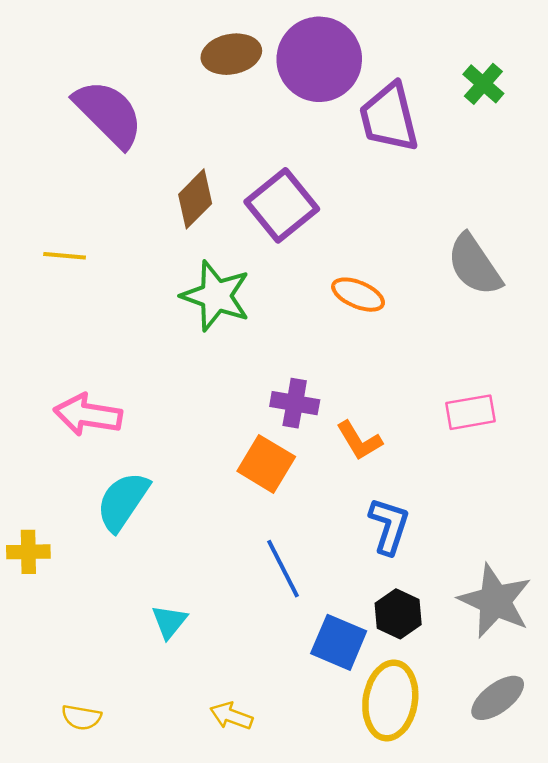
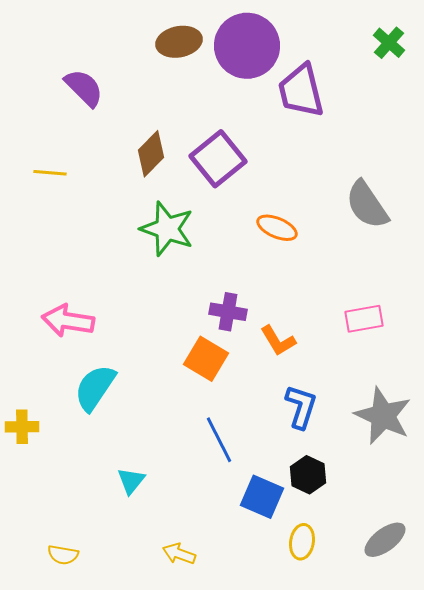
green cross: (483, 84) -> (389, 43), moved
purple semicircle: (109, 114) -> (84, 88), size x0.7
yellow line: (65, 256) -> (50, 173), moved
gray star: (495, 601) -> (383, 416), moved
yellow ellipse: (390, 700) -> (302, 542), size x0.6

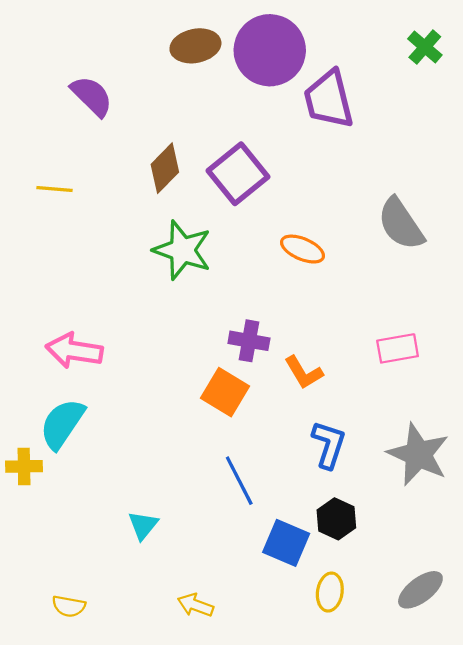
cyan semicircle: (95, 388) -> (62, 424), moved

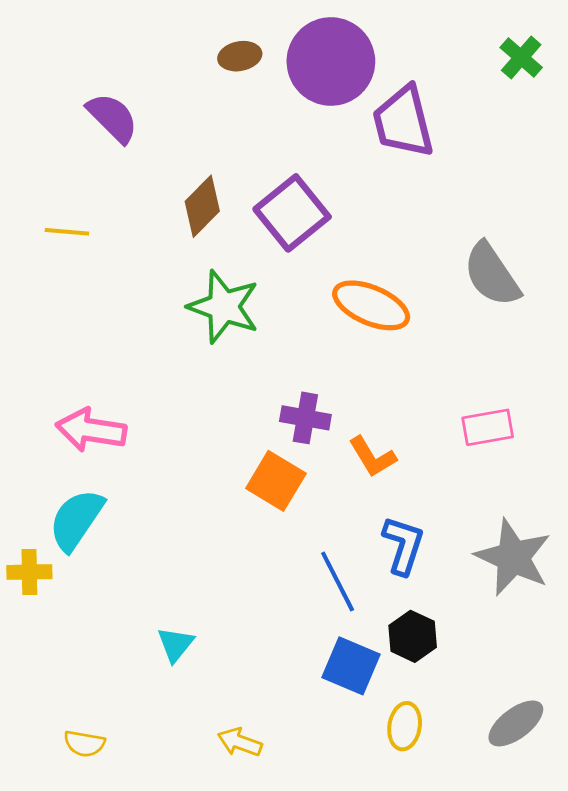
brown ellipse: (195, 46) -> (240, 56), size x0.7
orange ellipse: (302, 249) -> (371, 305), size x1.4
blue line: (239, 481) -> (338, 581), moved

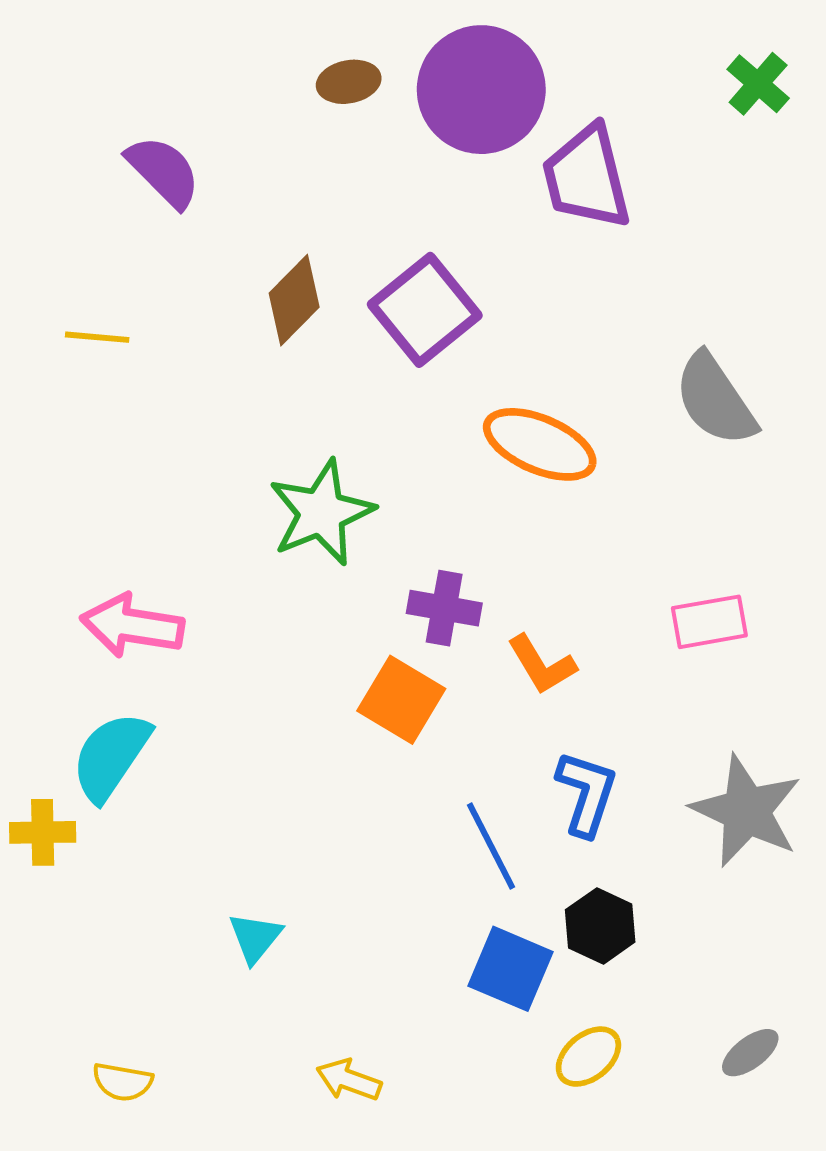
green star: (224, 307) -> (321, 513), moved, turned 30
gray ellipse: (516, 723) -> (750, 1053), size x0.7
yellow ellipse: (405, 726) -> (588, 1057), turned 42

